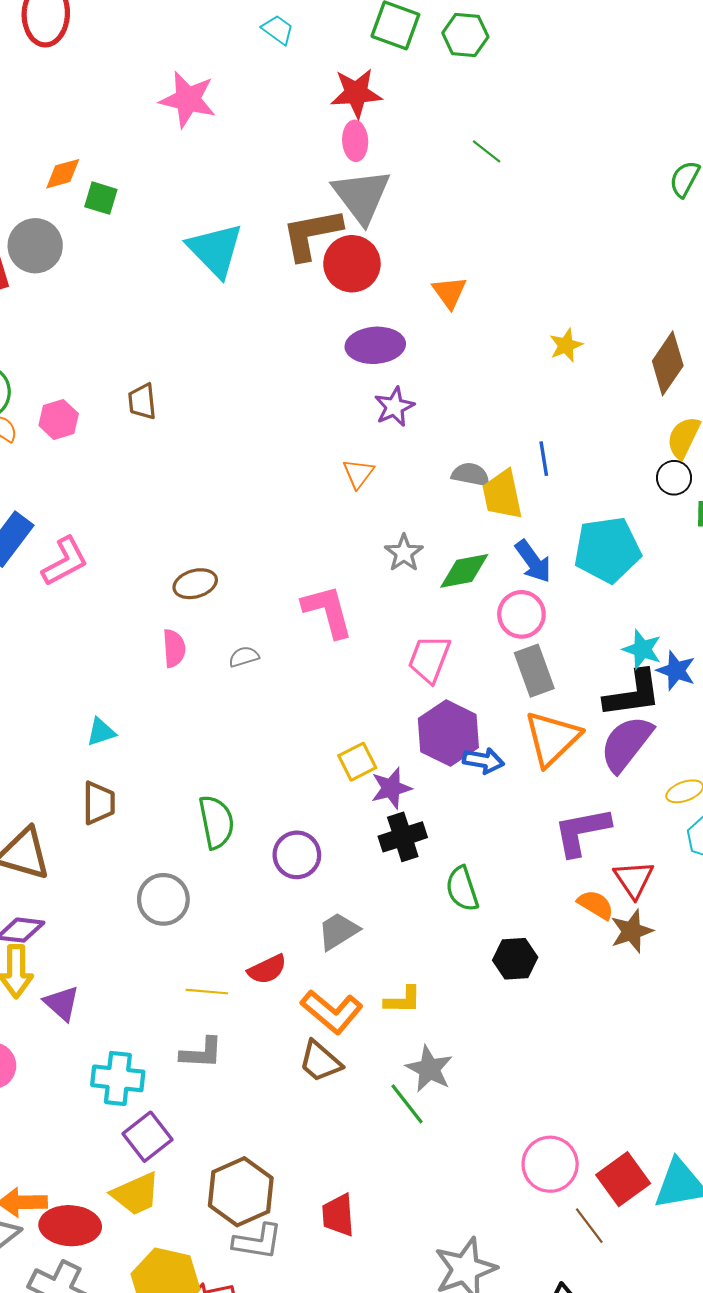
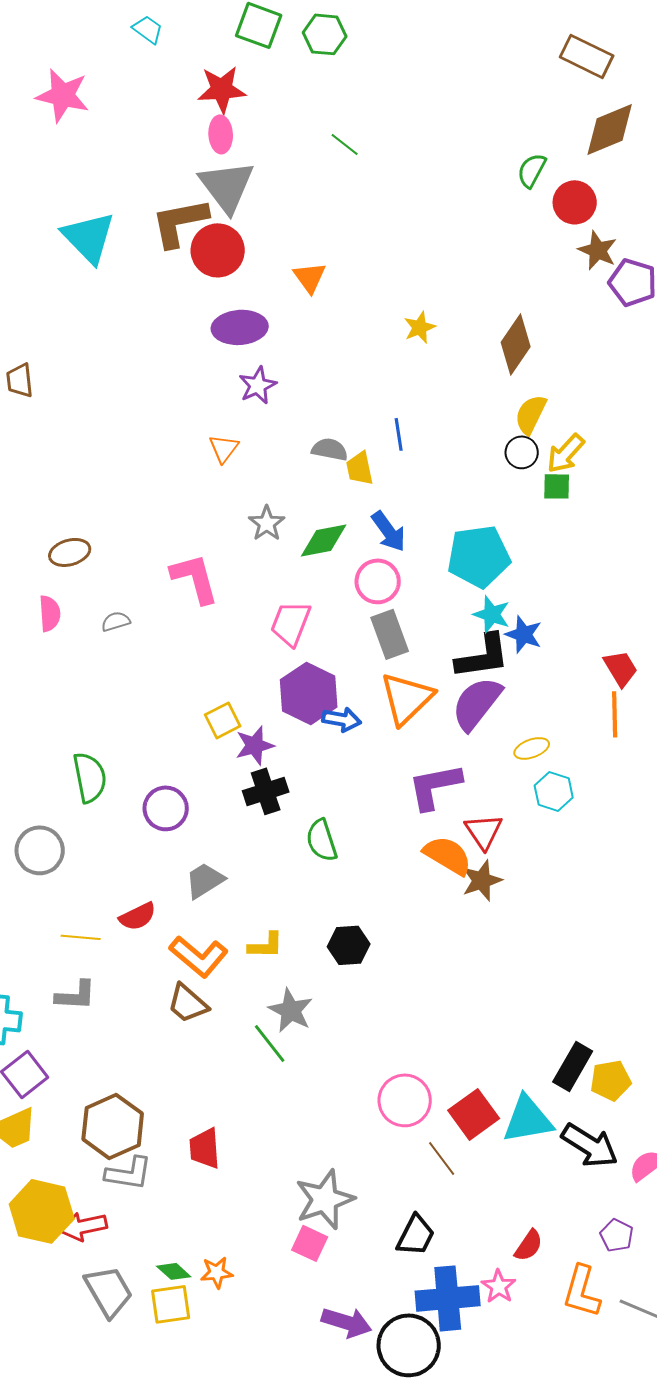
yellow trapezoid: (502, 495) -> (360, 468), size x0.7
cyan pentagon: (607, 550) -> (479, 556), moved
orange semicircle: (596, 905) -> (448, 855), size x1.4
black hexagon: (515, 959) -> (349, 945), moved

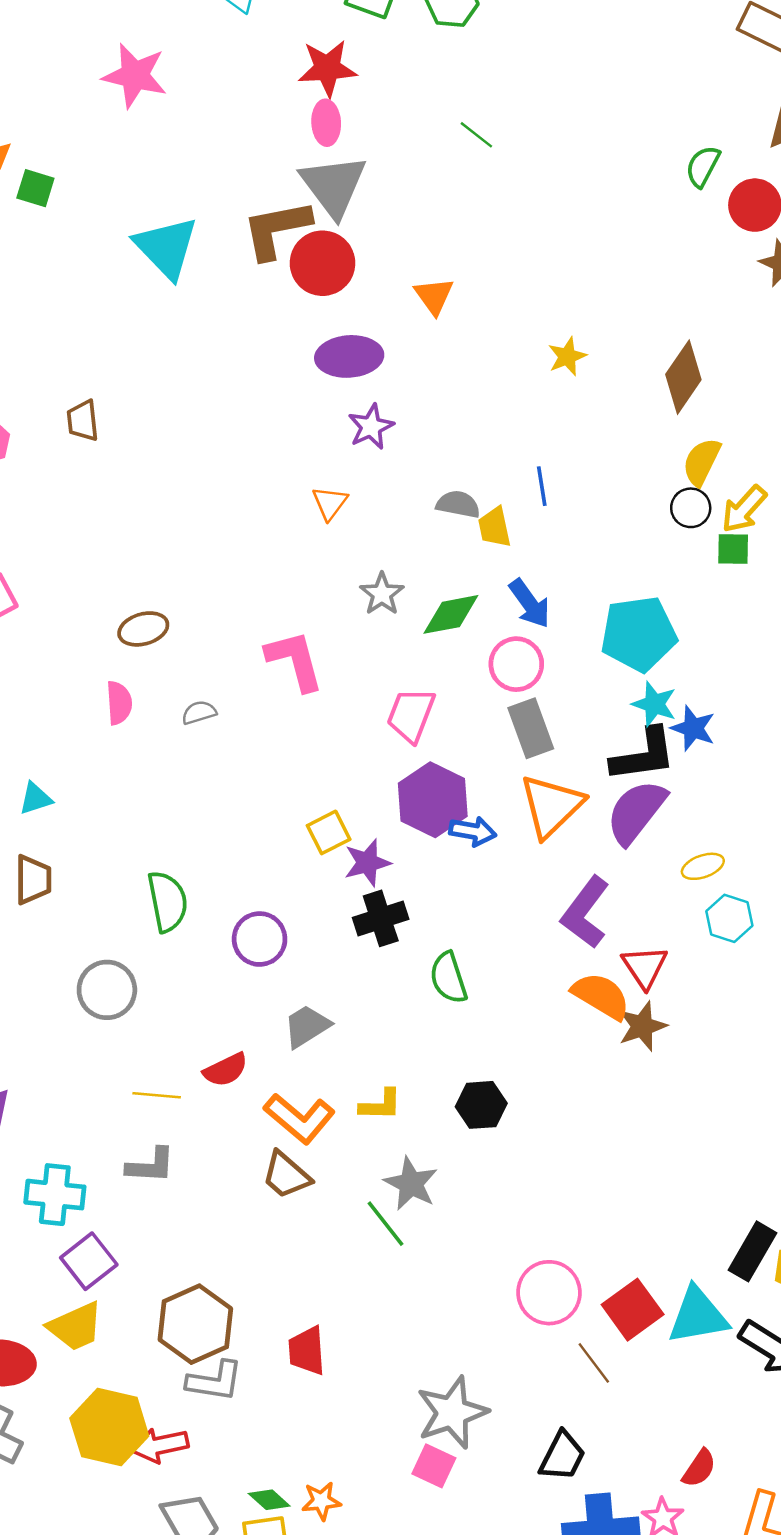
purple L-shape: (435, 786) -> (585, 912), turned -42

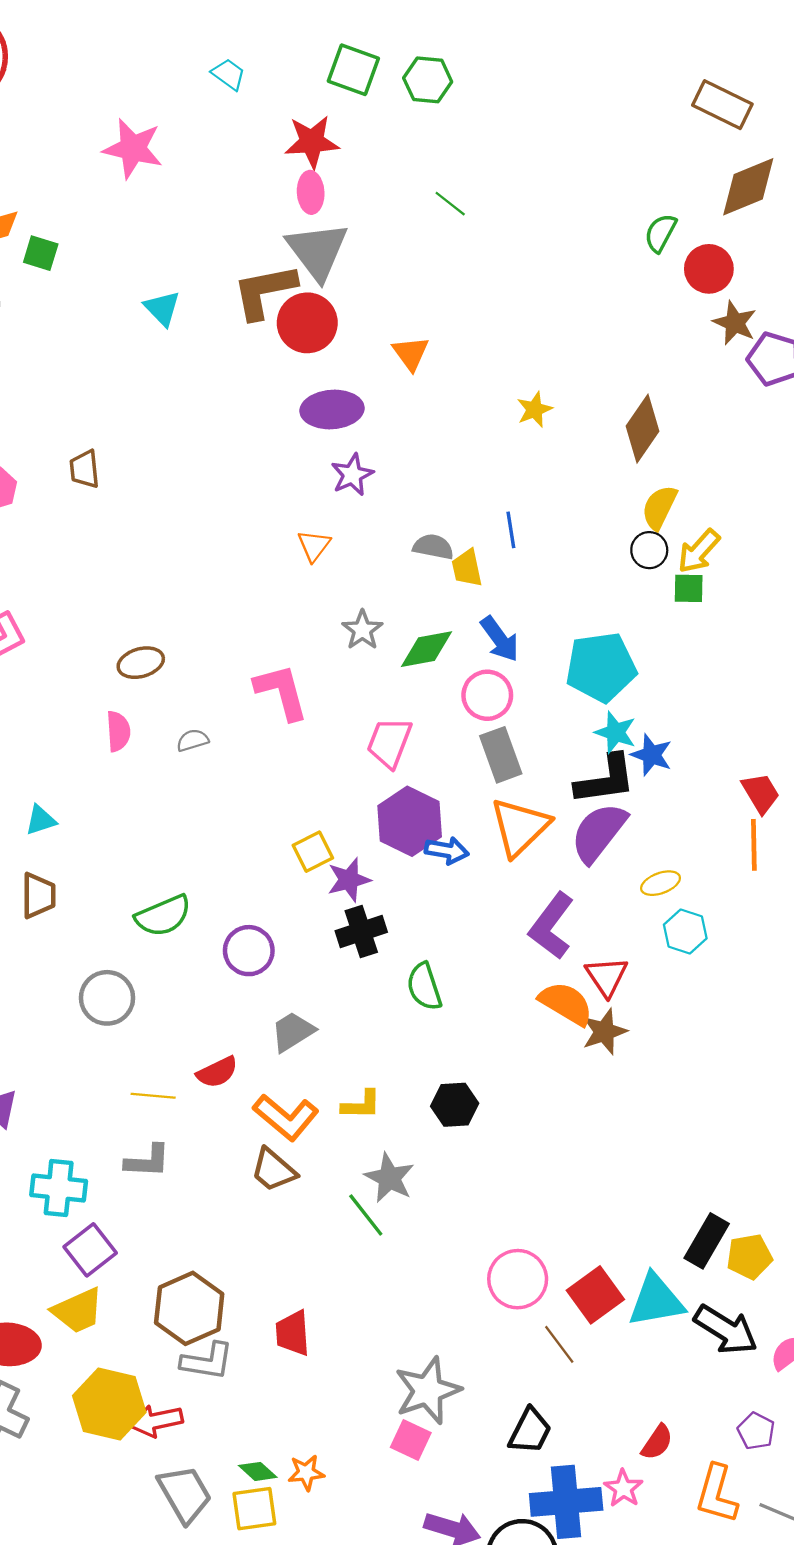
cyan triangle: (166, 247) -> (162, 308), size x0.6
green semicircle: (168, 901) -> (163, 916), turned 78

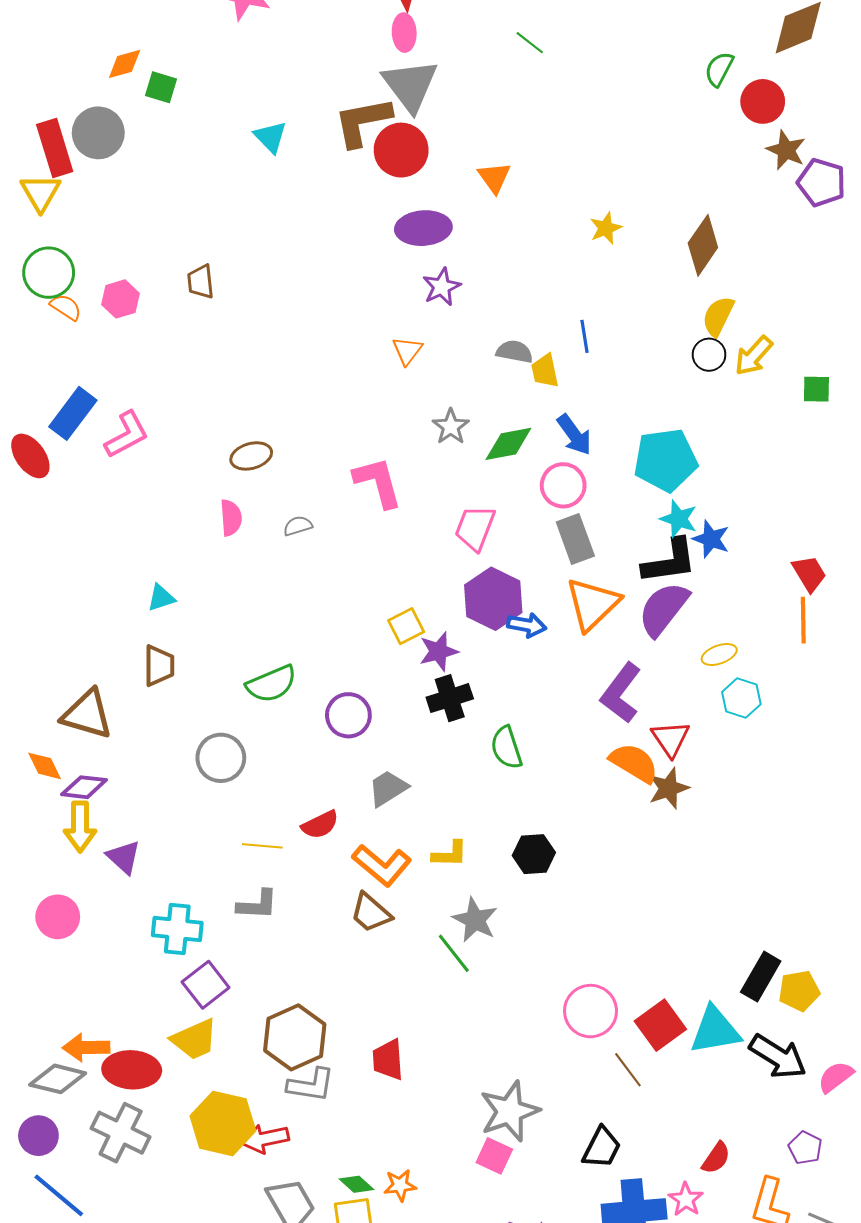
green square: (689, 588) -> (816, 389), moved

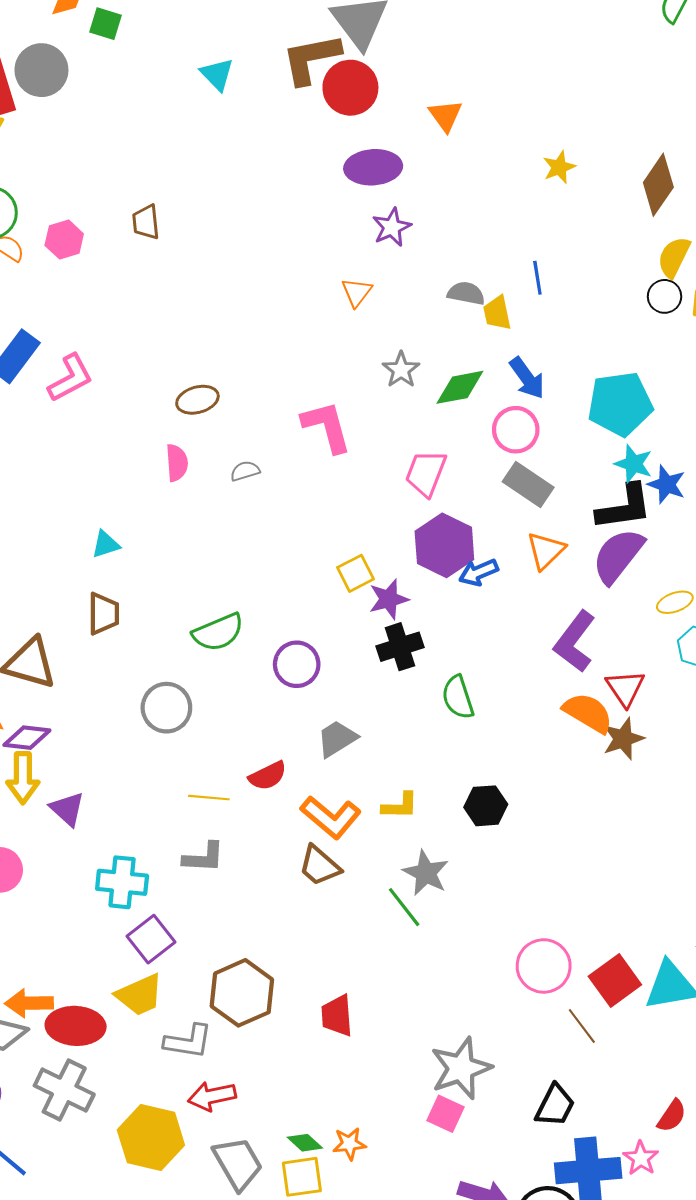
gray rectangle: (575, 539) -> (528, 484), turned -36
orange triangle: (593, 604) -> (546, 551), size x0.7
blue arrow: (527, 625) -> (479, 572), turned 147
gray L-shape: (311, 1085) -> (188, 1041), moved
yellow hexagon: (223, 1123) -> (151, 1138), moved

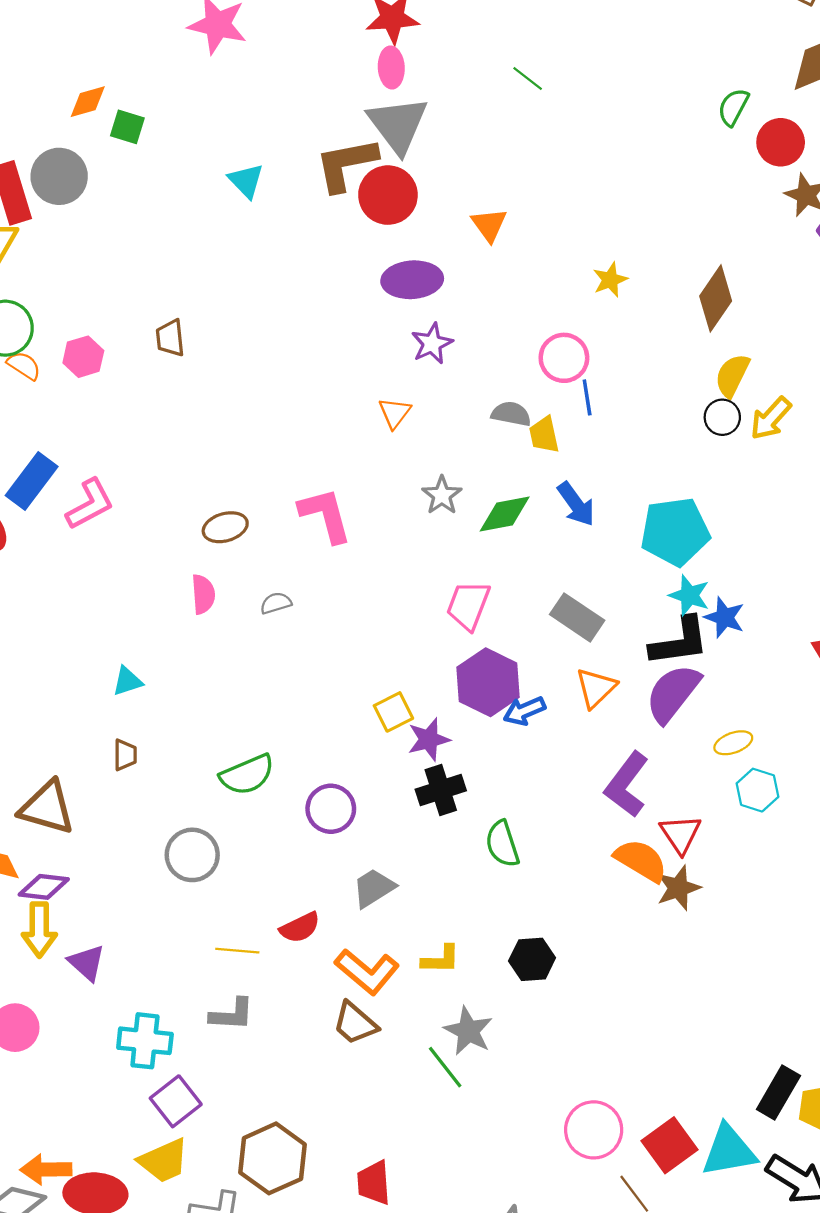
pink L-shape: (327, 427) -> (325, 515), moved
pink circle: (516, 430) -> (564, 358), moved
brown trapezoid: (103, 614) -> (125, 755), size x0.7

